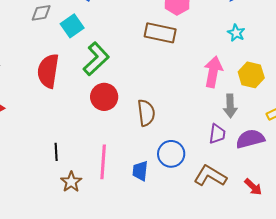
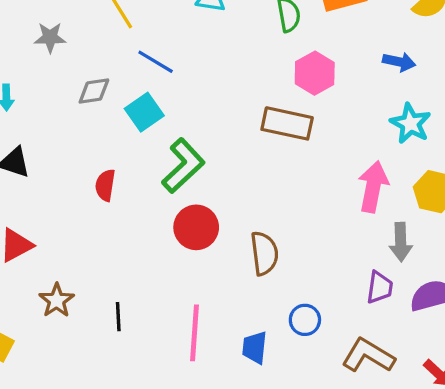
cyan star: (236, 33) -> (410, 123), size x1.4
red semicircle: (48, 71) -> (105, 185), size x0.6
blue circle: (171, 154) -> (305, 320), size x0.7
brown star: (71, 182) -> (57, 300), moved

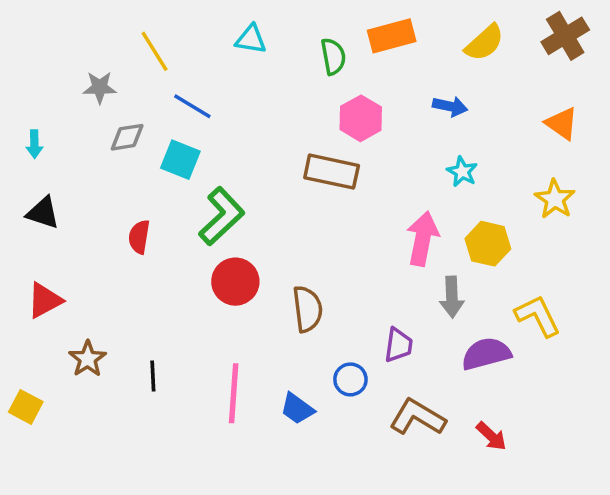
gray star: (50, 37) -> (100, 87), moved
cyan square: (144, 112) -> (180, 160), turned -33
cyan star: (410, 123) -> (462, 172), size x0.7
purple trapezoid: (380, 287) -> (399, 345), moved
blue trapezoid: (255, 347) -> (297, 409), turned -60

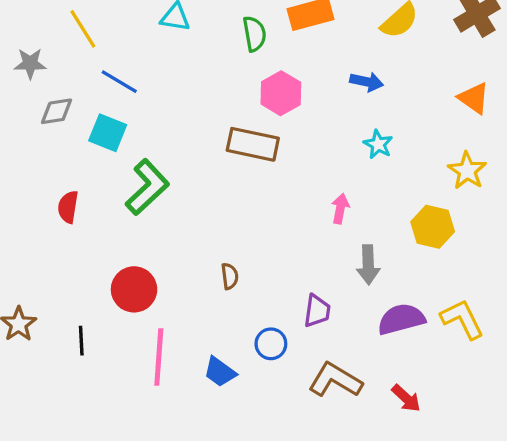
pink arrow: (423, 239) -> (340, 209), size x0.6
yellow hexagon: (488, 244) -> (433, 227), moved
red circle: (235, 282) -> (134, 289), moved
brown semicircle: (308, 309) -> (230, 276), size x0.6
yellow L-shape: (538, 316) -> (462, 319), moved

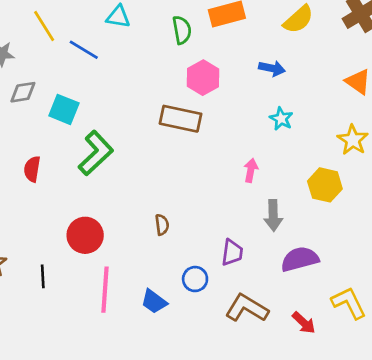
blue line: (119, 82) -> (84, 50), moved
yellow L-shape: (462, 319) -> (349, 303), moved

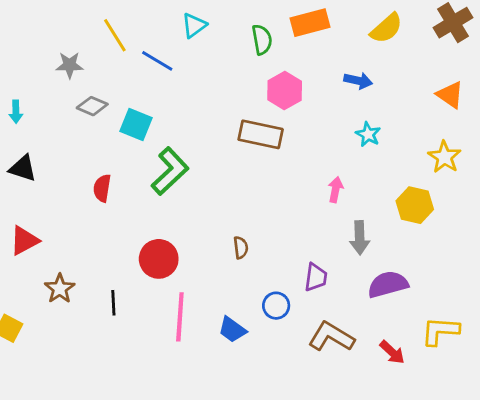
cyan triangle: (118, 17) -> (194, 25), turned -45
gray diamond: (23, 92) -> (92, 106), turned 32
yellow L-shape: (349, 303) -> (440, 331), turned -60

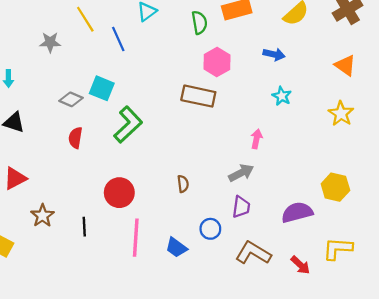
blue line: (157, 61) -> (118, 39), turned 35
gray diamond: (92, 106) -> (71, 99), moved
yellow hexagon: (415, 205) -> (335, 187), moved
gray arrow: (360, 238) -> (241, 173), moved, turned -115

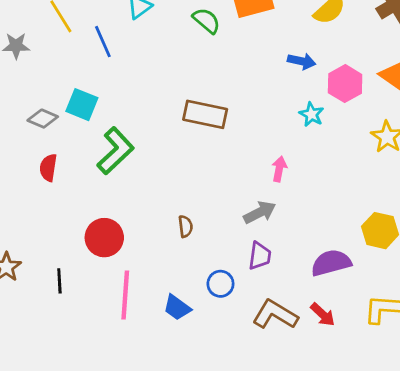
green semicircle: (199, 23) -> (206, 21), turned -40
pink hexagon: (217, 62) -> (345, 84), moved
red arrow: (300, 265) -> (323, 315), moved

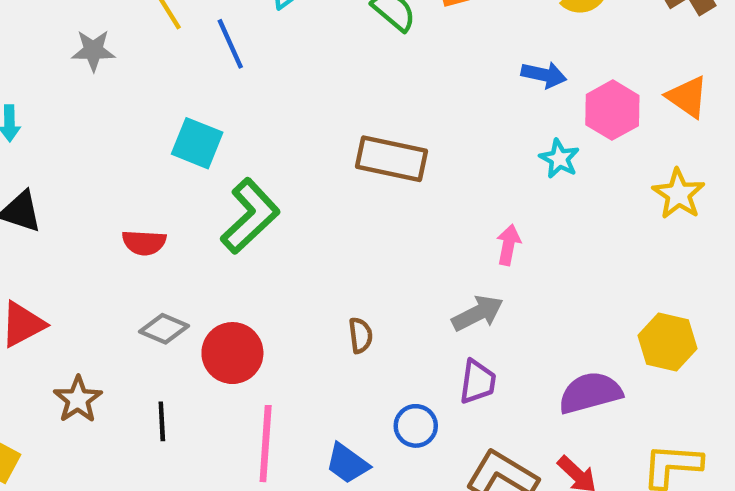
gray diamond: (43, 119) -> (164, 329), moved
red semicircle: (48, 168) -> (144, 243), turned -96

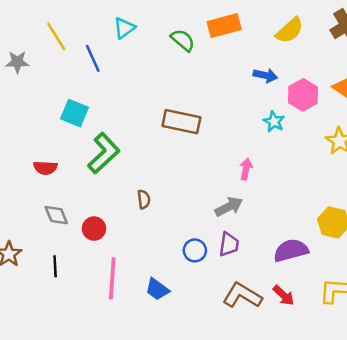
gray diamond: (164, 329) -> (56, 215), turned 45
brown semicircle: (361, 335) -> (144, 199), moved
red circle: (232, 353) -> (94, 229), size x0.7
blue circle: (416, 426) -> (195, 250), moved

